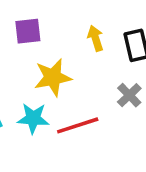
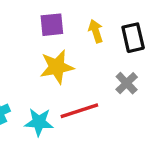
purple square: (28, 31) -> (52, 25), moved
cyan star: (33, 118) -> (39, 122), moved

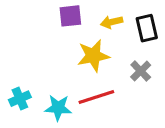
yellow arrow: (96, 31) -> (112, 22), turned -85
yellow star: (57, 67) -> (93, 56), moved

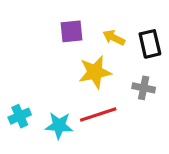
yellow arrow: (112, 22) -> (114, 38), turned 40
gray cross: (141, 71) -> (144, 88), turned -35

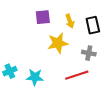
yellow arrow: (114, 38) -> (70, 21), turned -136
red line: (98, 115) -> (77, 75), moved

